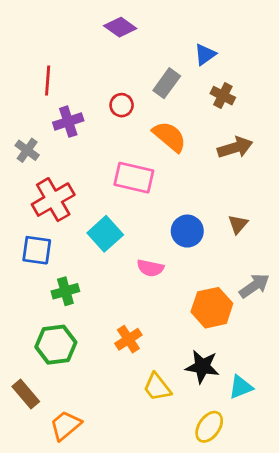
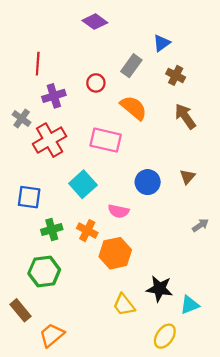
brown arrow: (235, 148) -> (185, 116), turned -108
red cross: (53, 200) -> (50, 140), moved
gray arrow: (254, 286) -> (200, 225), size x0.7
orange hexagon: (212, 308) -> (115, 253), moved
orange cross: (128, 339) -> (87, 231), moved, turned -30

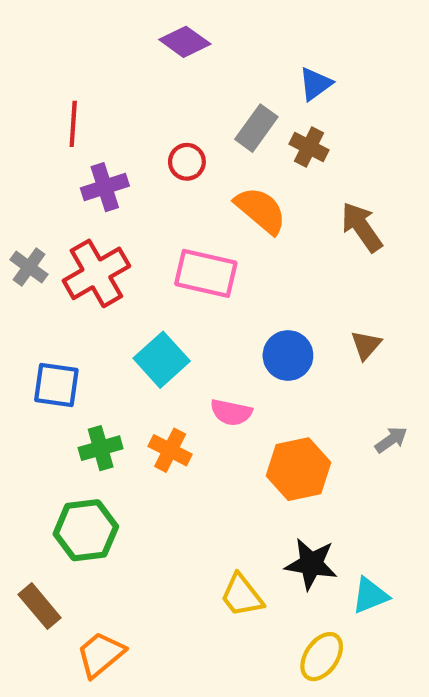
brown cross: (176, 75) -> (309, 147), moved
gray cross: (22, 119) -> (29, 267), moved
orange hexagon: (115, 253) -> (299, 469), moved

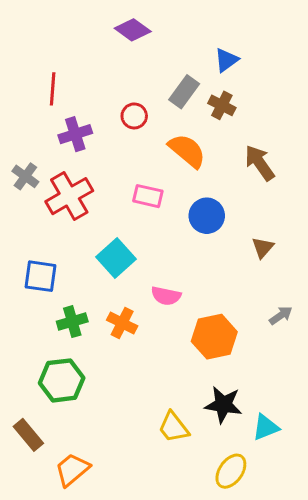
gray cross: (29, 267) -> (25, 176), moved
pink rectangle: (206, 273) -> (148, 196), size x0.7
blue circle: (288, 355) -> (207, 216), moved

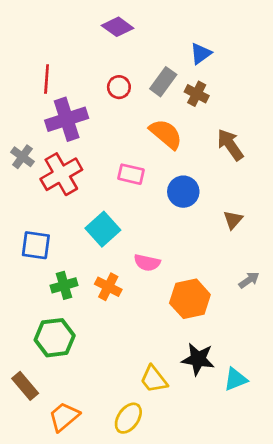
red circle: (134, 116) -> (119, 87), moved
purple cross: (75, 134) -> (67, 119), size x1.4
yellow ellipse: (231, 471) -> (128, 418), moved

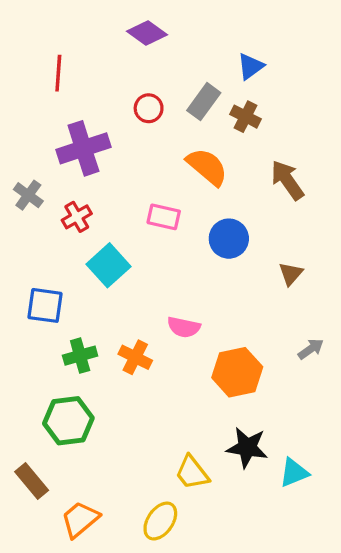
red line: (47, 79) -> (58, 73), moved
red cross: (61, 174) -> (77, 217), size x0.6
cyan square: (103, 229) -> (108, 265), moved

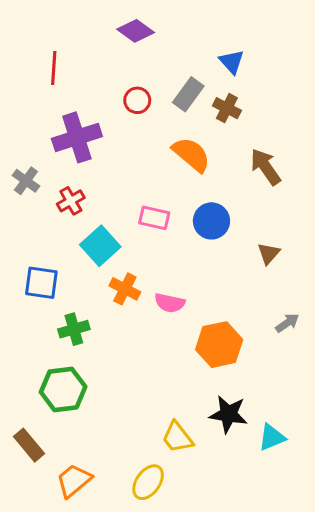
blue triangle: (251, 66) -> (232, 62), turned -36
pink rectangle: (164, 217) -> (154, 218), moved
orange cross: (135, 357) -> (125, 289), moved

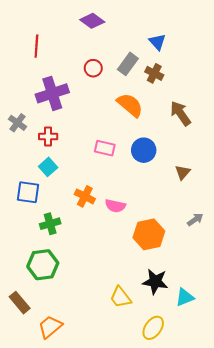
red cross: (71, 201) -> (48, 136), turned 30
cyan square: (100, 246) -> (48, 167), moved, size x0.7
yellow ellipse: (148, 482) -> (153, 328), moved

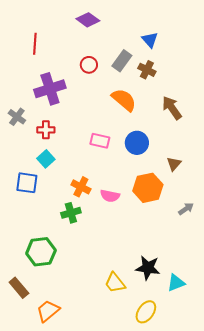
green cross: (50, 224) -> (71, 213), moved
orange hexagon: (149, 234) -> (148, 188), moved

